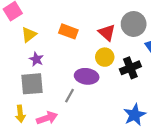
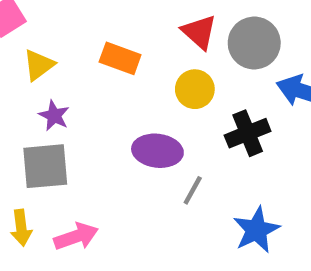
red triangle: (107, 33) -> (199, 32), moved
yellow circle: (105, 57) -> (195, 89), moved
gray line: (69, 96) -> (193, 190), moved

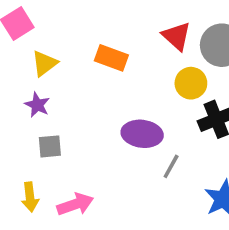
yellow circle: (195, 89) -> (191, 83), moved
purple star: (54, 116) -> (37, 105), moved
gray square: (45, 166) -> (50, 146), size x0.6

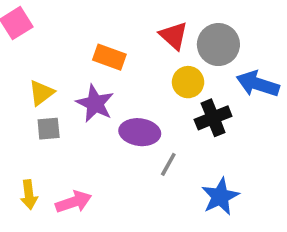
yellow triangle: (44, 63) -> (41, 93), moved
purple star: (37, 105) -> (95, 104), moved, size x1.5
gray square: (50, 146) -> (49, 129), moved

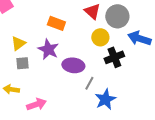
yellow arrow: (29, 195) -> (11, 89), moved, turned 105
blue star: (220, 197) -> (105, 99), moved

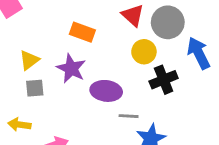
blue arrow: (139, 38) -> (199, 53), turned 45
gray line: (89, 83) -> (129, 116), turned 64

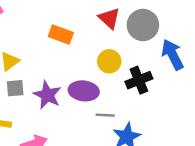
yellow circle: (144, 52) -> (109, 61), moved
purple star: (71, 69) -> (47, 95), moved

